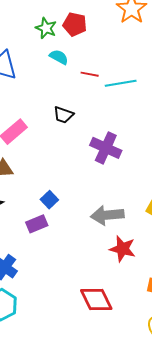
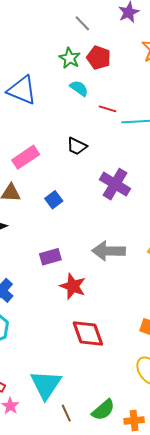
blue square: (49, 200) -> (54, 200), moved
purple rectangle: (37, 224) -> (50, 257), moved
red star: (123, 249) -> (73, 286), moved

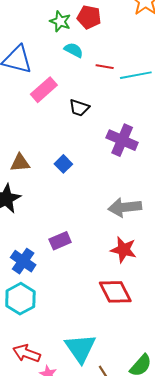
pink rectangle: (26, 157) -> (44, 90), moved
purple rectangle: (50, 257) -> (60, 241), moved
red star: (73, 286) -> (123, 250), moved

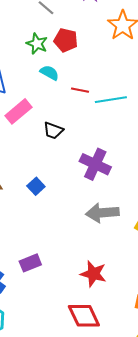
gray arrow: (125, 207) -> (102, 213), moved

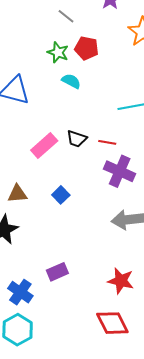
red line: (80, 90) -> (107, 142), moved
pink rectangle: (19, 111) -> (44, 146), moved

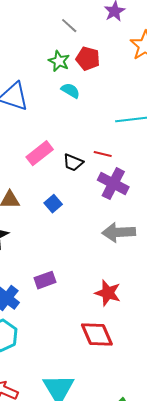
black trapezoid: (77, 139) -> (73, 163), moved

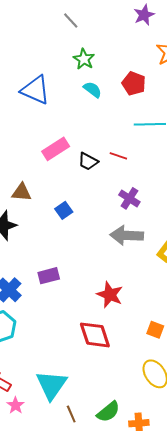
gray line: (69, 26) -> (71, 20), moved
red pentagon: (88, 59) -> (134, 84), moved
purple cross: (113, 184) -> (129, 198), moved, size x0.7
blue square: (53, 204) -> (64, 210), moved

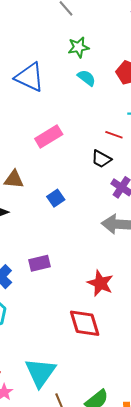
green star: (84, 59) -> (78, 47), turned 30
red line: (118, 156) -> (114, 135), moved
black trapezoid: (88, 161) -> (101, 159), moved

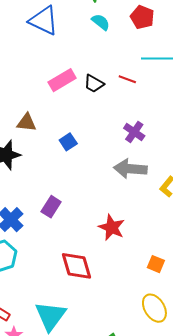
black trapezoid: (101, 159) -> (94, 84), moved
purple rectangle: (39, 263) -> (51, 207), turned -45
red diamond: (85, 323) -> (77, 266), moved

